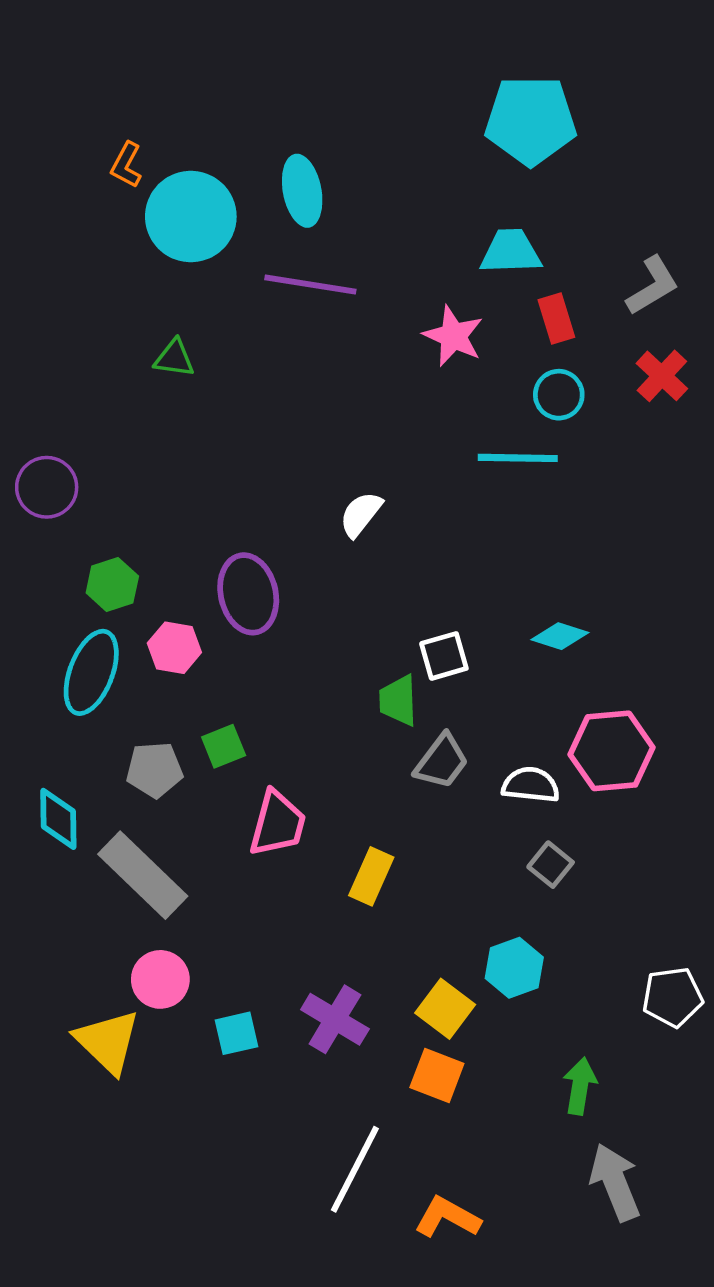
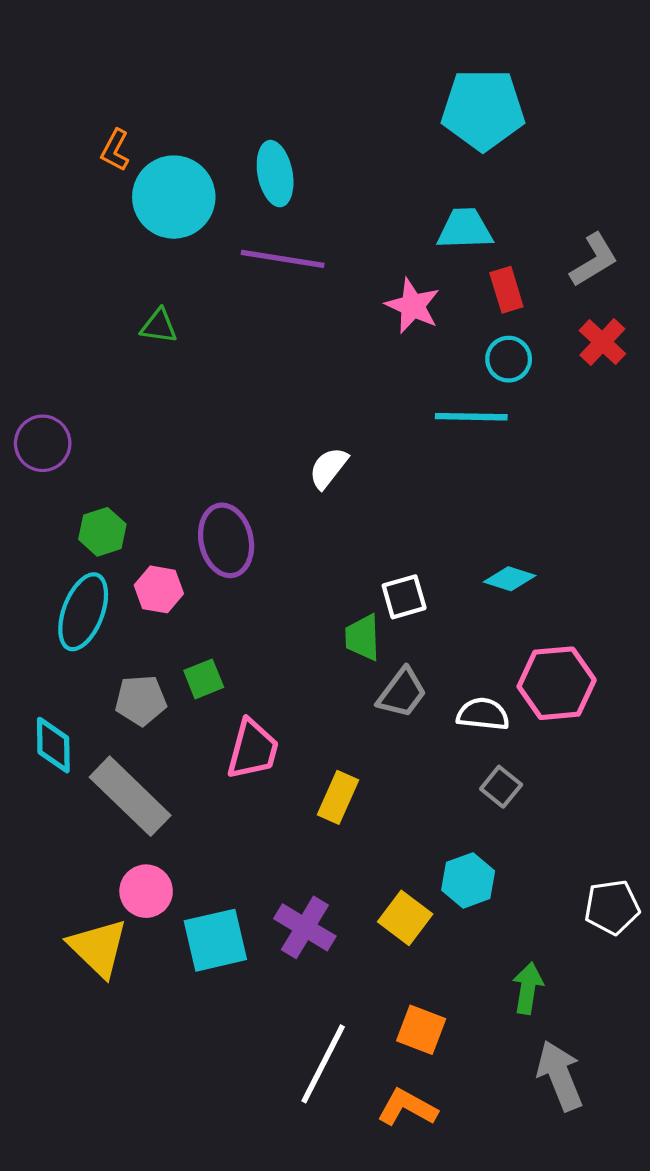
cyan square: (237, 1033) -> (215, 940), size x1.6
orange square: (437, 1076) -> (421, 1030), moved

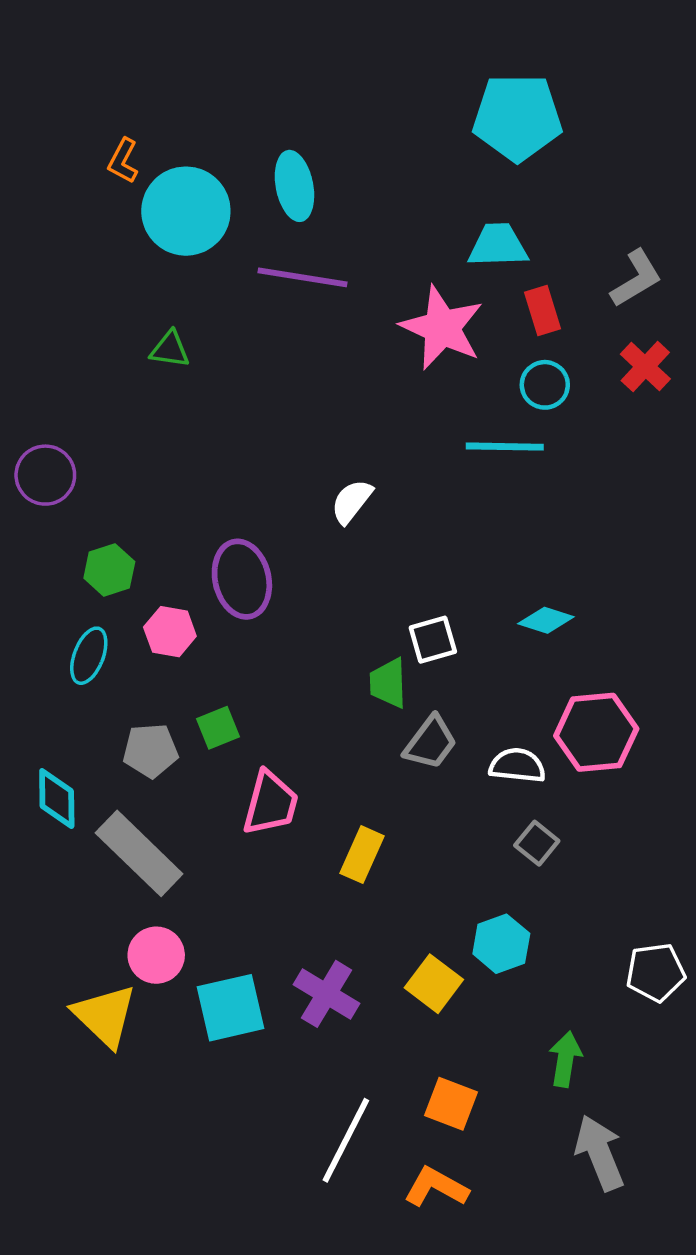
pink star: (413, 306) -> (442, 328), size x1.4
cyan ellipse: (83, 612) -> (89, 656), size x0.7

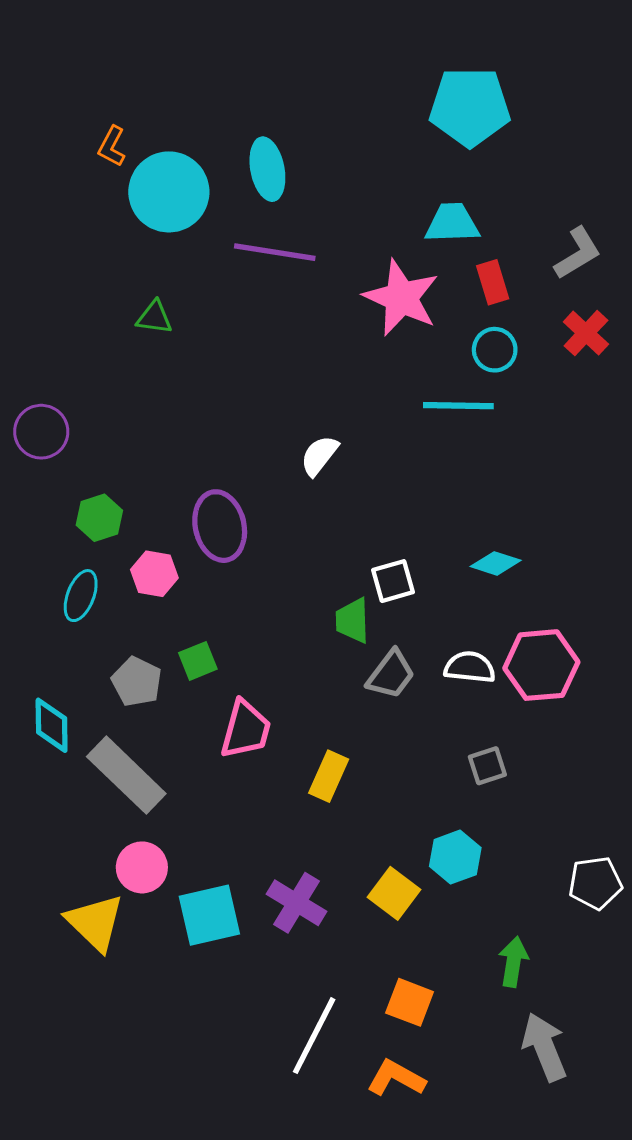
gray pentagon: (150, 751) -> (137, 682), turned 30
white semicircle: (517, 765) -> (470, 667), moved
gray square: (537, 843) -> (487, 766), turned 33

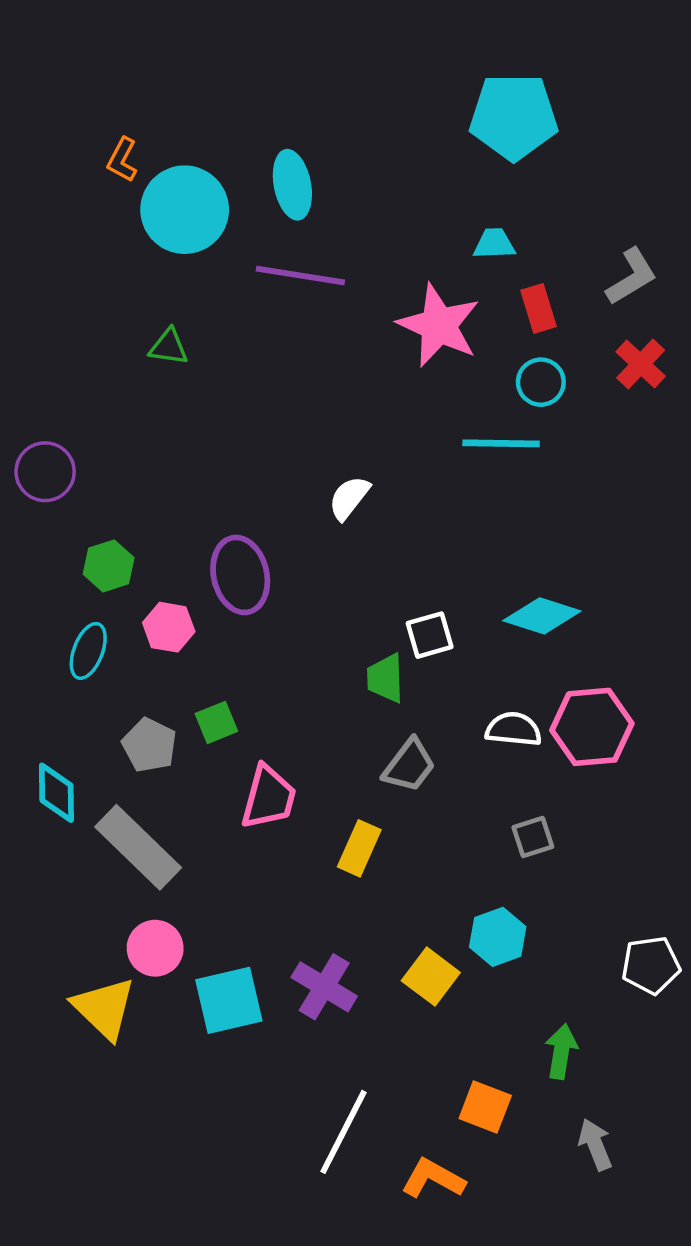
cyan trapezoid: (452, 223) -> (494, 244), size x0.7
cyan diamond: (496, 563) -> (542, 616), size x1.4
gray trapezoid: (391, 674) -> (409, 766), moved
orange square: (410, 1002) -> (485, 1107), moved
gray arrow: (544, 1047) -> (595, 1144), size x0.7

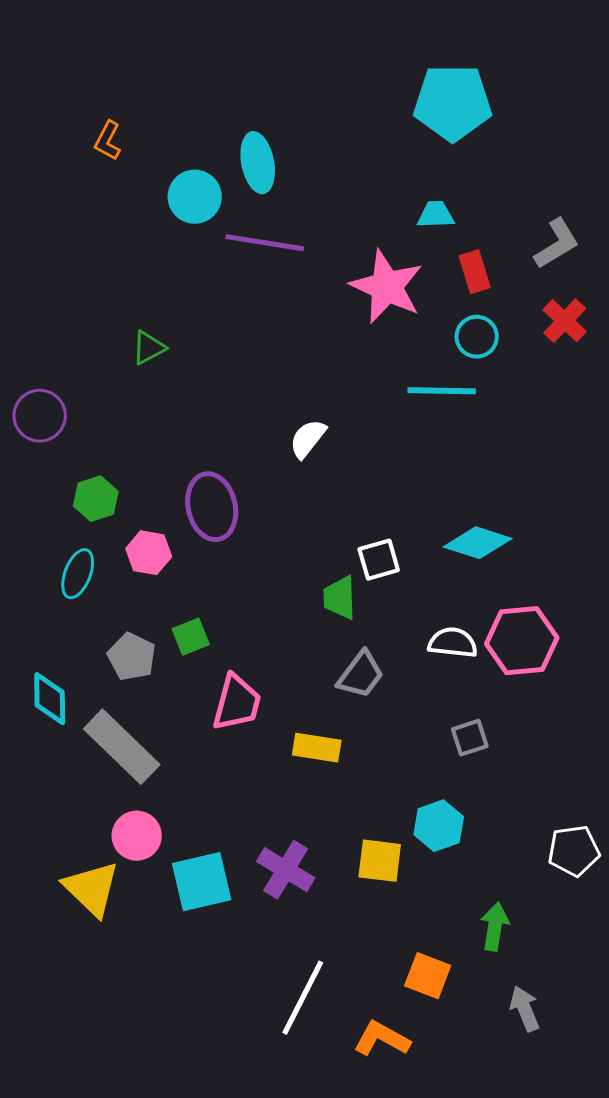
cyan circle: (185, 210) -> (195, 197), moved, size x0.7
green triangle: (169, 347) -> (149, 348), moved, turned -36
yellow rectangle: (359, 848) -> (317, 748), turned 75
yellow square: (431, 977) -> (380, 861), turned -30

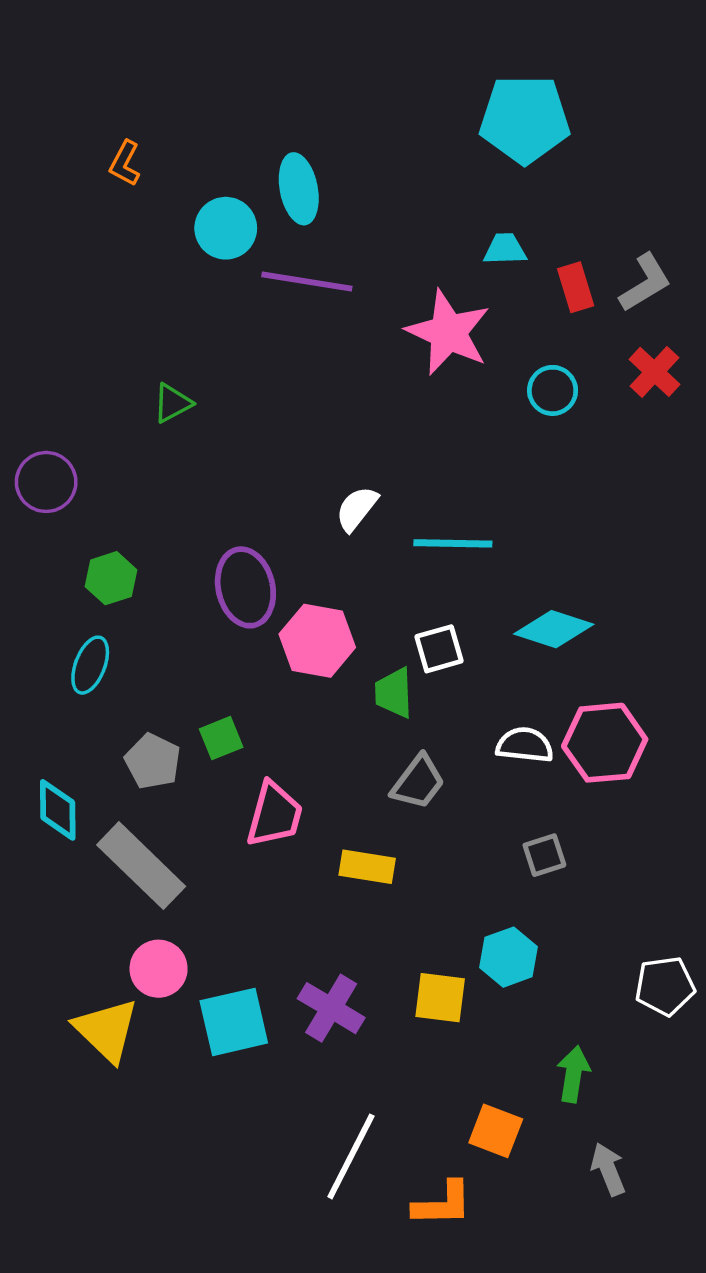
red rectangle: (475, 272) -> (576, 287), moved
cyan line: (442, 391) -> (453, 543), moved
pink hexagon: (149, 553) -> (317, 641), moved, size x1.4
orange L-shape: (382, 1039) -> (442, 1204), turned 150

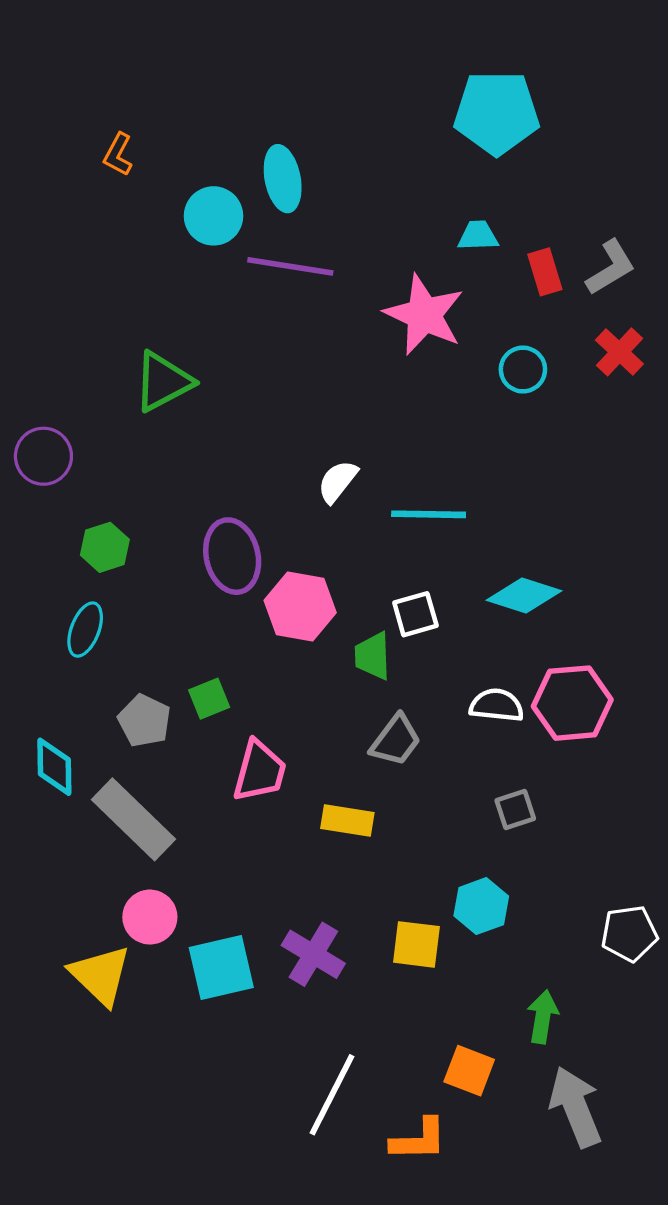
green triangle: (172, 403) -> (163, 382), size x1.6
gray arrow: (608, 1169) -> (576, 1107), size x1.6

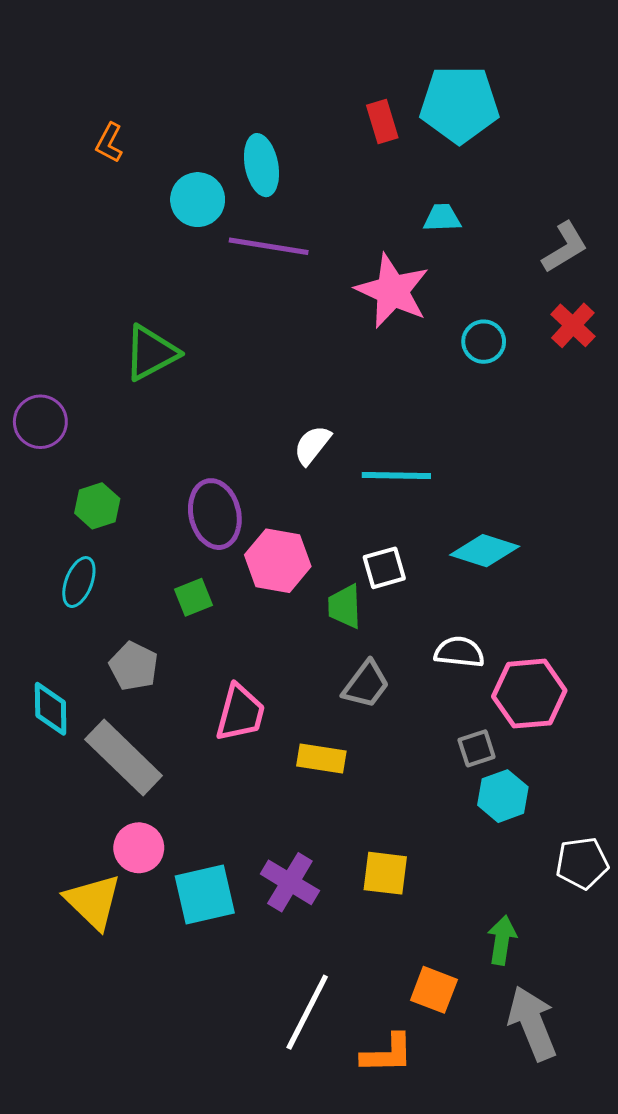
red rectangle: (545, 272) -> (382, 121), moved
green square: (209, 699) -> (194, 597), moved
pink hexagon: (572, 703) -> (529, 694), moved
cyan hexagon: (481, 906) -> (503, 796), moved

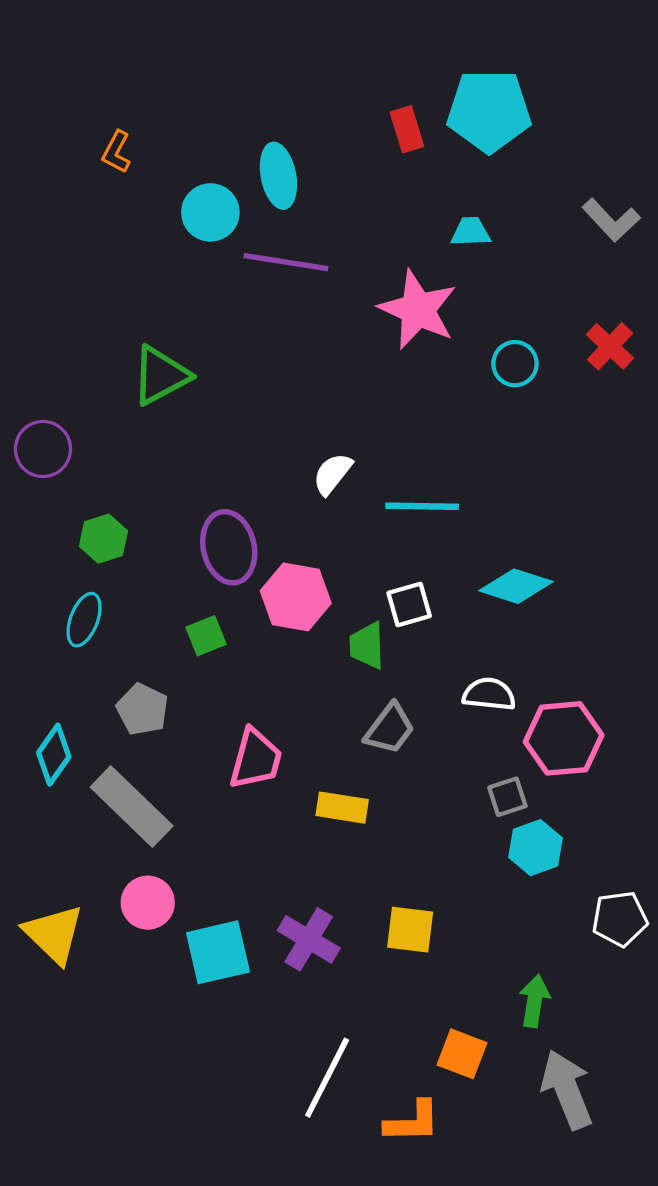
gray L-shape: (565, 247) -> (611, 220), moved, turned 78
cyan diamond: (51, 709) -> (54, 755), turned 36
yellow triangle: (93, 902) -> (54, 934), moved

